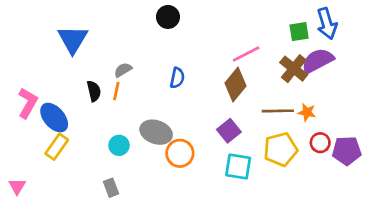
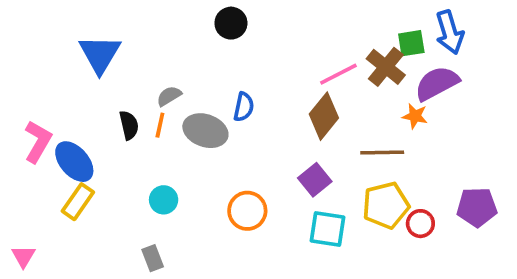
brown cross: (294, 69) -> (386, 67), moved
orange star: (307, 112) -> (415, 116), moved
gray ellipse: (156, 132) -> (205, 131), moved
red circle: (320, 143) -> (420, 224), moved

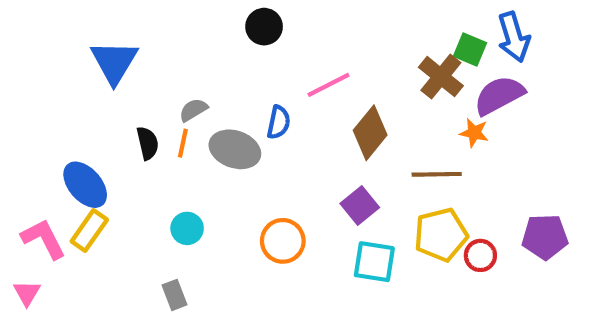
green square: (411, 43) -> (470, 49), turned 32
pink line: (338, 74) -> (329, 85), moved
pink L-shape: (38, 142) -> (44, 239), moved, turned -57

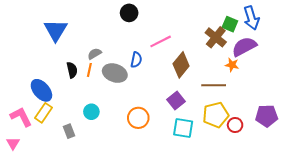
gray rectangle: (175, 295) -> (69, 131), moved

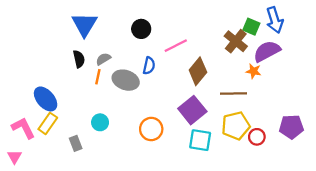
black circle: (129, 13) -> (141, 29), moved
blue triangle: (56, 30) -> (84, 24), moved
black semicircle: (72, 70) -> (79, 59), moved
purple square: (176, 101) -> (192, 110), size x1.4

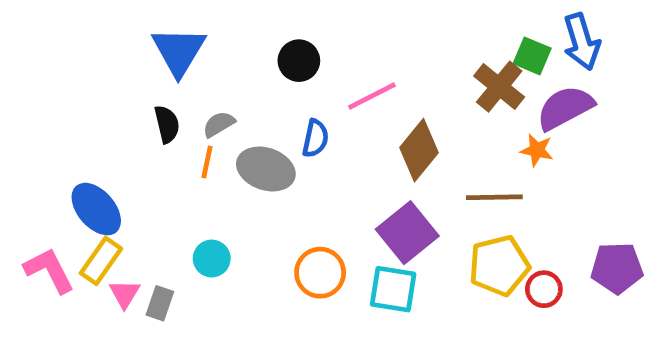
cyan square: (200, 140) -> (393, 289), moved
gray rectangle: (76, 143) -> (160, 303), turned 40
pink triangle: (14, 157) -> (125, 294), moved

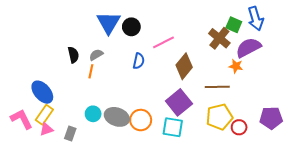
blue triangle: (179, 51) -> (109, 23), moved
gray ellipse: (266, 169) -> (117, 117), moved
pink triangle: (125, 294) -> (46, 129), moved, turned 40

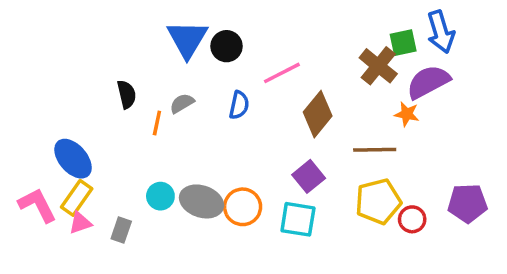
green square: (234, 25) -> (403, 43), turned -35
gray semicircle: (96, 55) -> (182, 103), moved
purple square: (179, 102) -> (309, 176), size x0.7

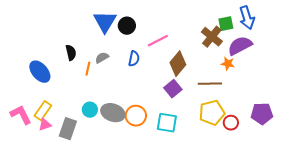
blue ellipse: (73, 159) -> (40, 72), moved
purple square: (309, 176) -> (173, 89), moved
gray rectangle: (121, 230) -> (68, 129), size x1.5

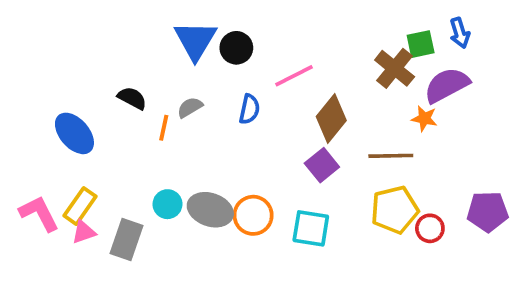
blue arrow: (247, 18) -> (460, 33), size x0.7
black semicircle: (71, 53) -> (132, 98), turned -49

